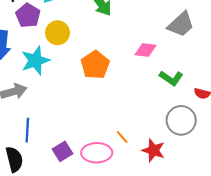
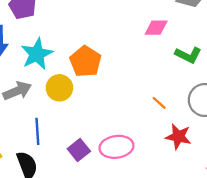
yellow circle: (58, 33) -> (59, 88), moved
orange pentagon: (95, 65) -> (85, 61), moved
orange line: (122, 137) -> (159, 103), moved

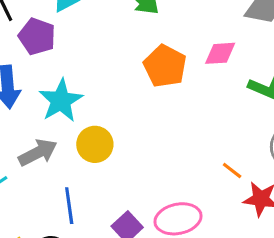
orange pentagon: (85, 61) -> (165, 66), moved
orange line: (159, 103) -> (232, 171), moved

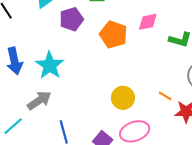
purple pentagon: (37, 36) -> (71, 19), moved, turned -30
yellow circle: (95, 144) -> (123, 98), moved

